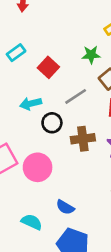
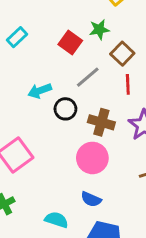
red square: (48, 67) -> (70, 42), moved
brown cross: (83, 139) -> (101, 122), turned 30
pink circle: (38, 167) -> (92, 158), moved

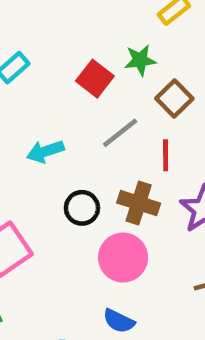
red line: (128, 84) -> (166, 155), moved
black circle: (65, 109) -> (82, 208), moved

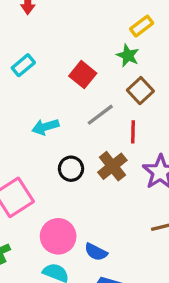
green star: (140, 60) -> (128, 56), moved, turned 30
brown cross: (139, 203) -> (112, 166), turned 32
pink circle: (123, 258) -> (58, 236), moved

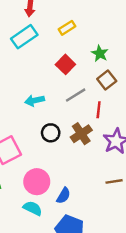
yellow rectangle: (142, 26) -> (67, 28), moved
cyan rectangle: (23, 65) -> (24, 37), moved, size x1.5
blue semicircle: (96, 252) -> (63, 196), turned -91

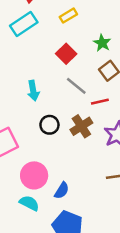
gray line: (76, 95) -> (76, 86), turned 70
cyan arrow: (35, 100) -> (33, 91), turned -90
red line: (99, 110) -> (100, 102), turned 70

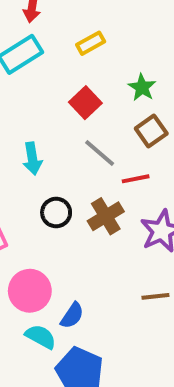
cyan semicircle: (29, 203) -> (41, 337), moved

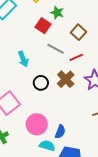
green star: (142, 87) -> (57, 13), moved

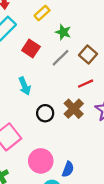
red square: (43, 26) -> (31, 48), moved
gray line: (56, 49) -> (61, 58), moved, turned -72

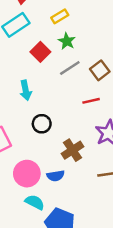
green star: (63, 32) -> (67, 41), moved
brown cross: (74, 109) -> (72, 150), moved
blue semicircle: (68, 169) -> (56, 176), moved, turned 49

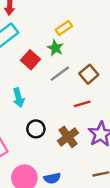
yellow rectangle: (60, 16) -> (64, 28), moved
brown cross: (72, 150) -> (68, 137), moved

